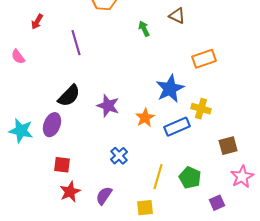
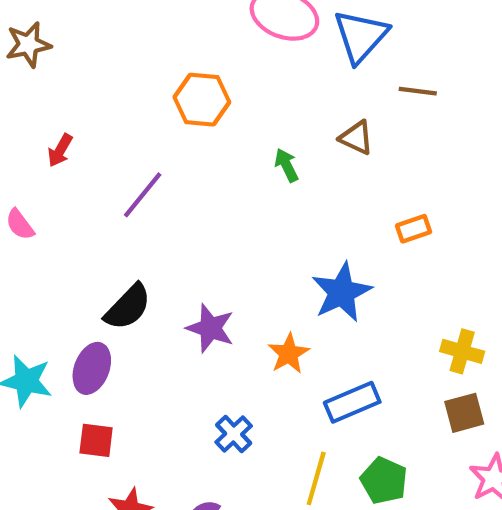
purple line: (76, 43) -> (143, 195), turned 55
orange rectangle: (204, 59) -> (414, 229), size x0.7
yellow cross: (201, 109) -> (462, 351), moved
blue rectangle: (177, 127) -> (352, 402), moved
red square: (62, 165) -> (96, 440), moved

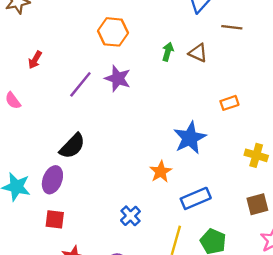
green arrow: (287, 165) -> (168, 52), moved, turned 42
purple star: (210, 328) -> (118, 78), moved
yellow cross: (462, 351) -> (256, 155), moved

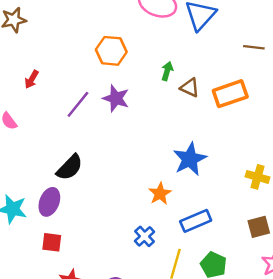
brown line: (232, 27) -> (254, 47), moved
brown triangle: (198, 53) -> (190, 88), moved
orange rectangle: (229, 103) -> (230, 94), moved, size x1.8
blue cross: (130, 216) -> (145, 236), moved

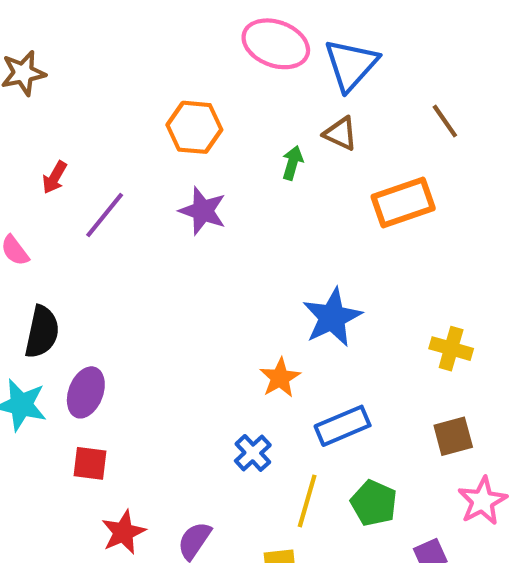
brown line: (254, 47) -> (445, 121), turned 48
brown triangle: (190, 88) -> (340, 134), moved
purple line: (78, 104) -> (105, 215), moved
black semicircle: (70, 167) -> (42, 332), moved, turned -32

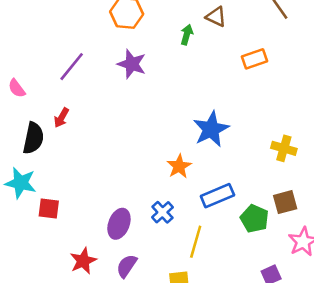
red arrow: (55, 177) -> (61, 118), moved
orange rectangle: (403, 202) -> (254, 59), size x0.7
purple ellipse: (86, 392) -> (119, 224), moved
red square: (90, 463) -> (49, 208), moved
green pentagon: (374, 503) -> (254, 219), moved

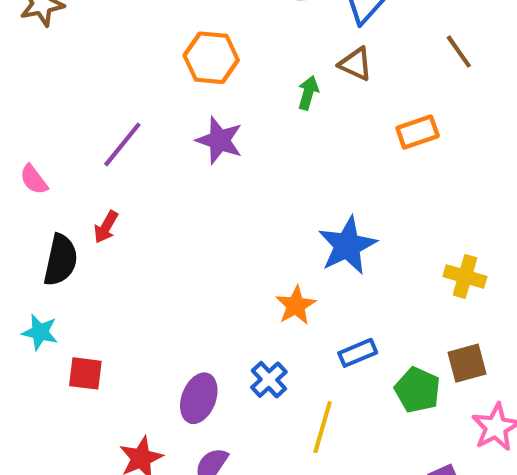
cyan star: (21, 183) -> (40, 332), size x0.7
blue rectangle: (217, 196) -> (358, 353), size x0.7

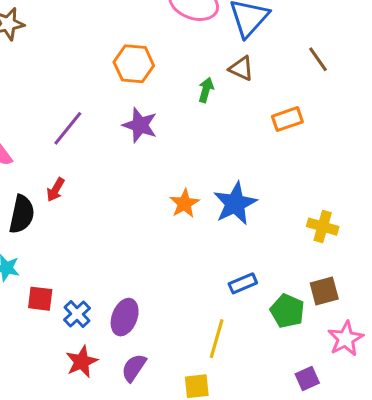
orange star: (296, 305) -> (184, 204), moved
blue cross: (269, 380) -> (77, 314), moved

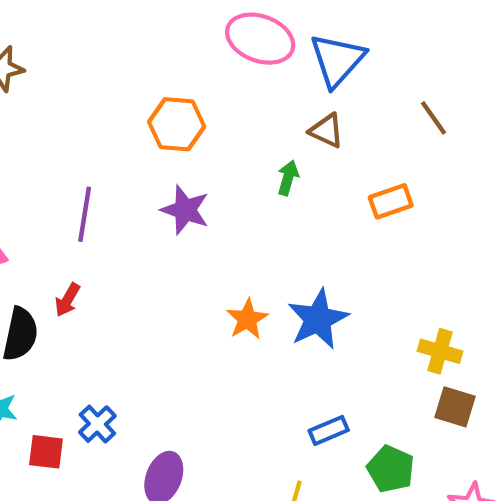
green arrow: (206, 90) -> (288, 178), moved
purple line: (68, 128) -> (85, 214), turned -30
brown square: (324, 291) -> (455, 407), moved, turned 32
blue cross: (77, 314) -> (97, 424), moved

